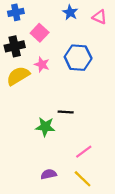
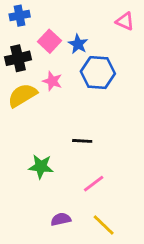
blue star: (70, 12) -> (78, 44), moved
green star: (45, 127) -> (41, 167), moved
pink line: (84, 152) -> (94, 184), moved

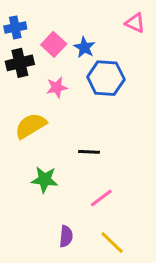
blue cross: (20, 16) -> (15, 27), moved
pink star: (52, 81) -> (57, 87), turned -30
yellow semicircle: (22, 95) -> (31, 126), moved
purple semicircle: (61, 219) -> (66, 236), turned 108

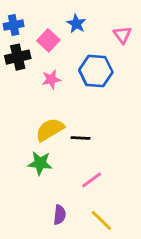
pink triangle: (135, 23) -> (122, 35), moved, turned 30
blue star: (84, 47) -> (76, 24), moved
yellow semicircle: (31, 126) -> (50, 130), moved

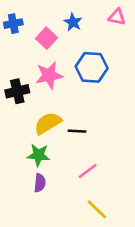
pink triangle: (122, 35) -> (117, 17), moved, turned -42
black cross: (18, 57) -> (17, 91), moved
pink star: (51, 79) -> (49, 75), size x1.5
purple semicircle: (60, 215) -> (40, 183), moved

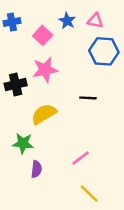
pink triangle: (117, 17) -> (95, 21), moved
blue hexagon: (92, 67) -> (104, 51), moved
black line: (77, 131) -> (88, 98), moved
green star: (39, 155) -> (23, 143), moved

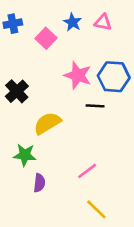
blue hexagon: (104, 51) -> (114, 77), moved
pink star: (45, 70) -> (78, 75), moved, turned 30
black cross: (16, 84) -> (17, 91), turned -30

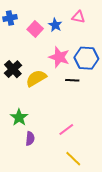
blue star: (73, 22) -> (55, 25), moved
yellow semicircle: (47, 123) -> (36, 78), moved
green star: (25, 155) -> (19, 117), turned 30

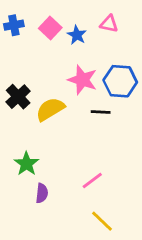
pink square: (35, 29) -> (50, 28), moved

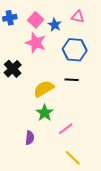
pink star: (82, 80) -> (36, 43), moved
blue hexagon: (120, 81) -> (75, 50), moved
yellow semicircle: (50, 109) -> (44, 89), moved
green star: (26, 164) -> (45, 113), moved

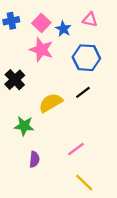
black line: (72, 80) -> (83, 92), turned -40
green star: (45, 113) -> (24, 126), moved, turned -30

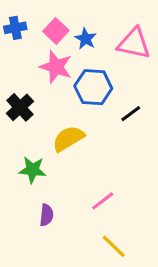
pink triangle: (90, 20) -> (134, 43), moved, size x1.6
blue hexagon: (86, 58) -> (93, 87), moved
black line: (83, 92) -> (131, 114), moved

